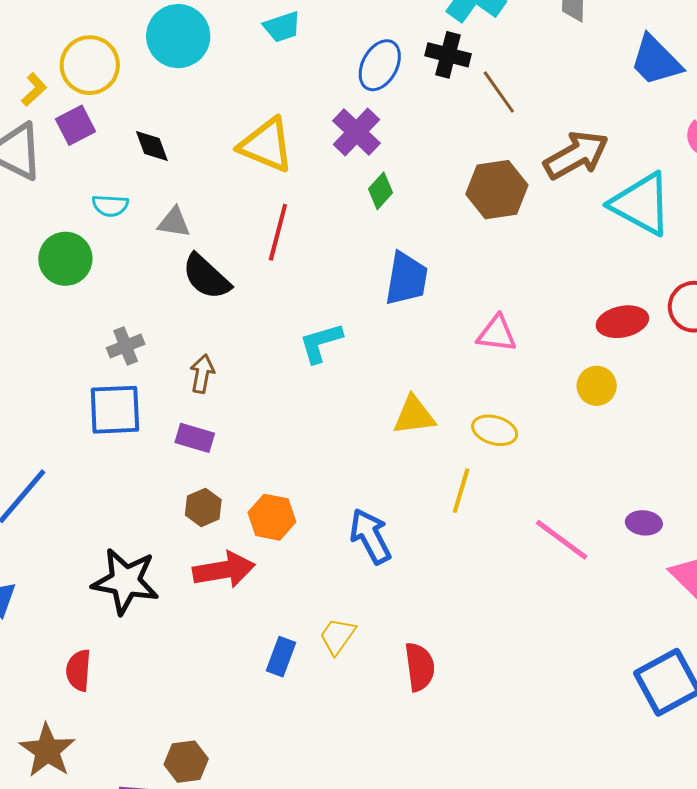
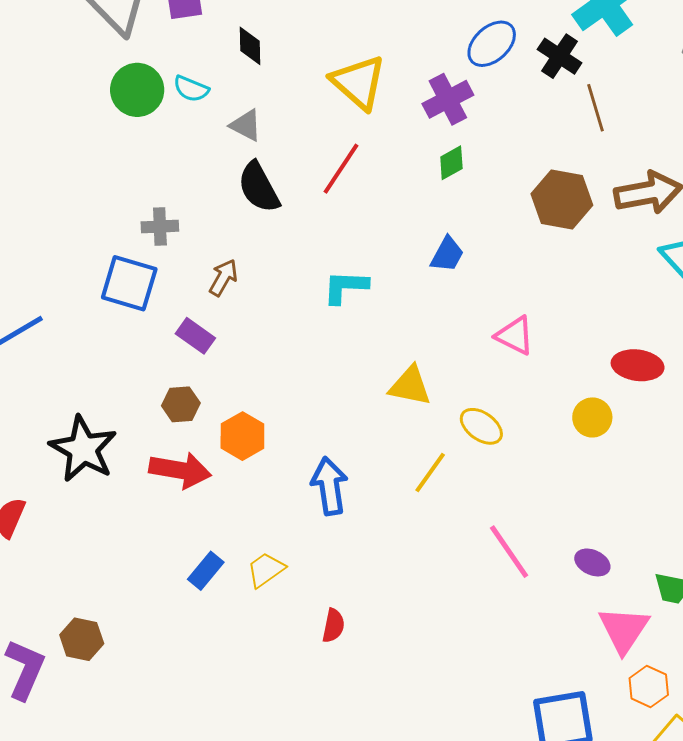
green circle: (65, 259) -> (137, 90), moved
blue trapezoid: (406, 279) -> (447, 254), size x0.7
red semicircle: (420, 667) -> (333, 626), size x0.7

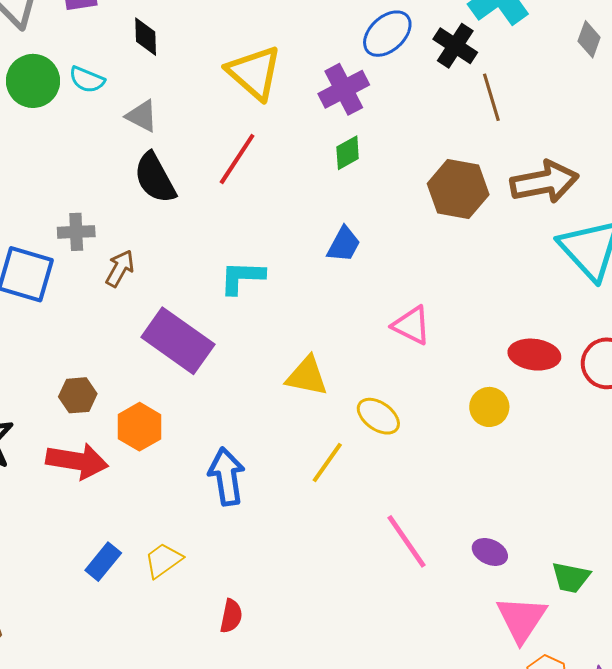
gray cross: (160, 227) -> (76, 232), moved
purple rectangle: (195, 336) -> (178, 341), moved, size x1.8

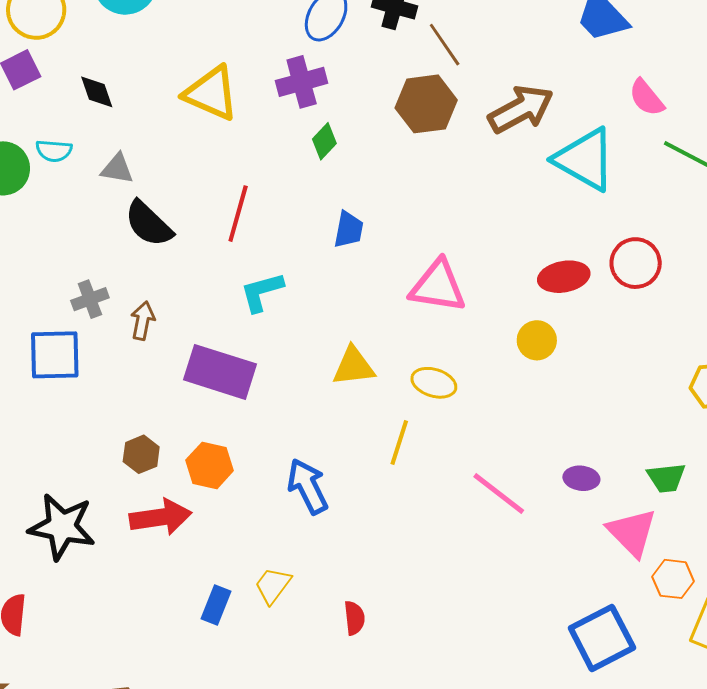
purple cross: (344, 89) -> (302, 82), turned 30
red line: (237, 159) -> (238, 214), moved
brown hexagon: (458, 189) -> (426, 104), moved
pink triangle: (411, 325) -> (438, 286), size x1.4

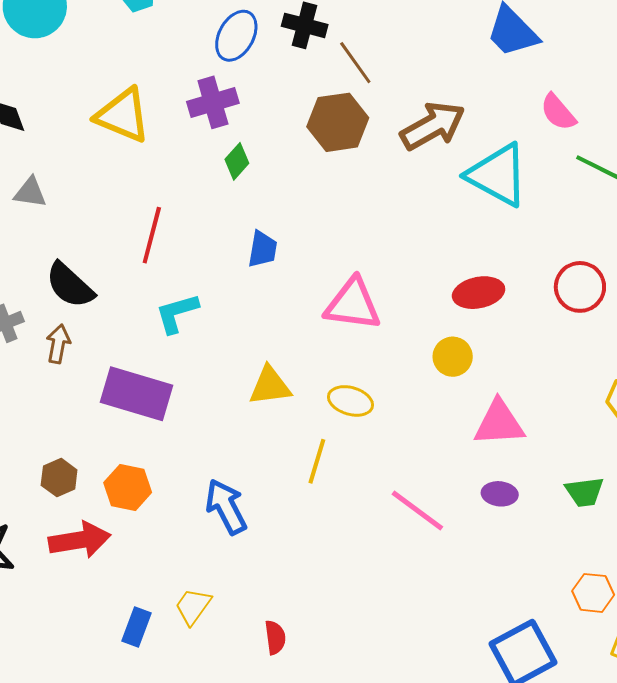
black semicircle: (149, 224) -> (70, 285), moved
red circle: (636, 263) -> (580, 287), moved
pink triangle: (632, 532) -> (499, 423), moved, turned -48

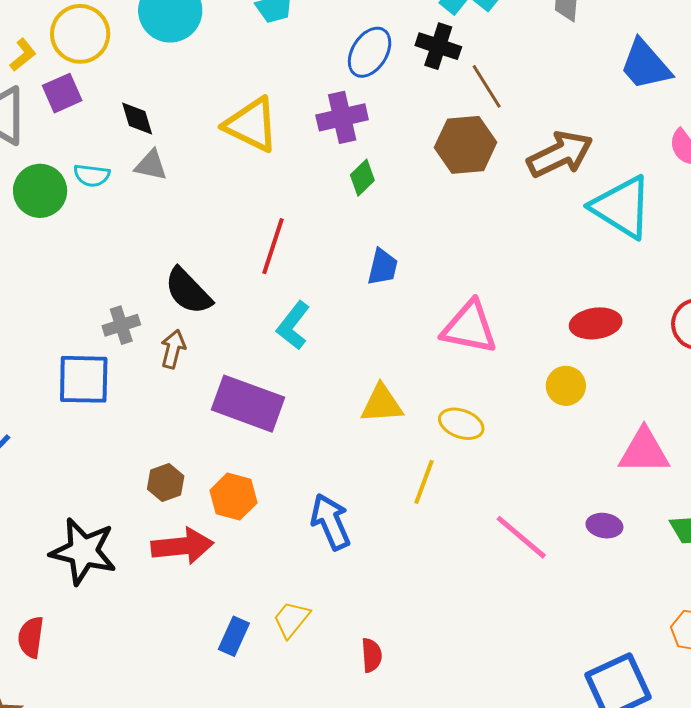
gray triangle: (30, 192) -> (151, 165), moved
cyan L-shape: (177, 313) -> (293, 326), turned -39
pink triangle: (499, 423) -> (644, 451), moved

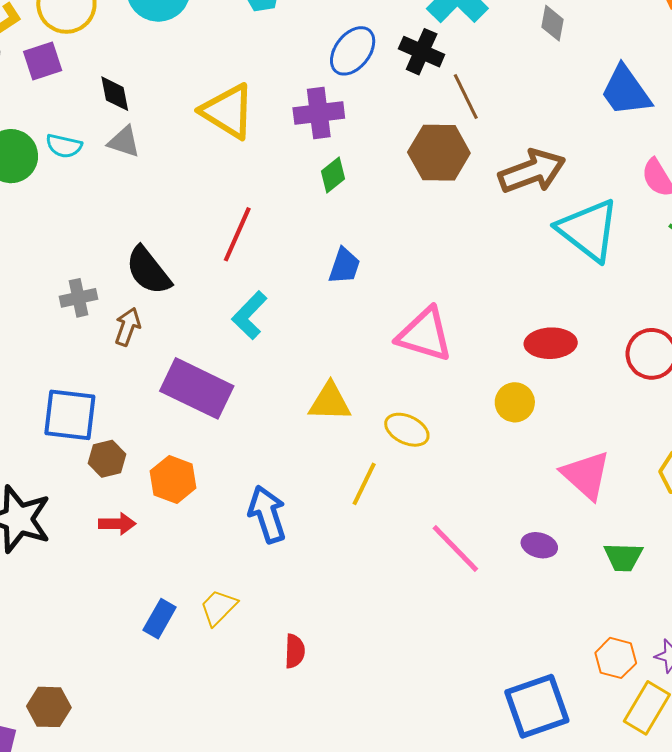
blue square: (84, 379) -> (70, 415), moved
pink triangle: (644, 451) -> (586, 475), turned 36
red arrow: (182, 546) -> (117, 524), size x0.6

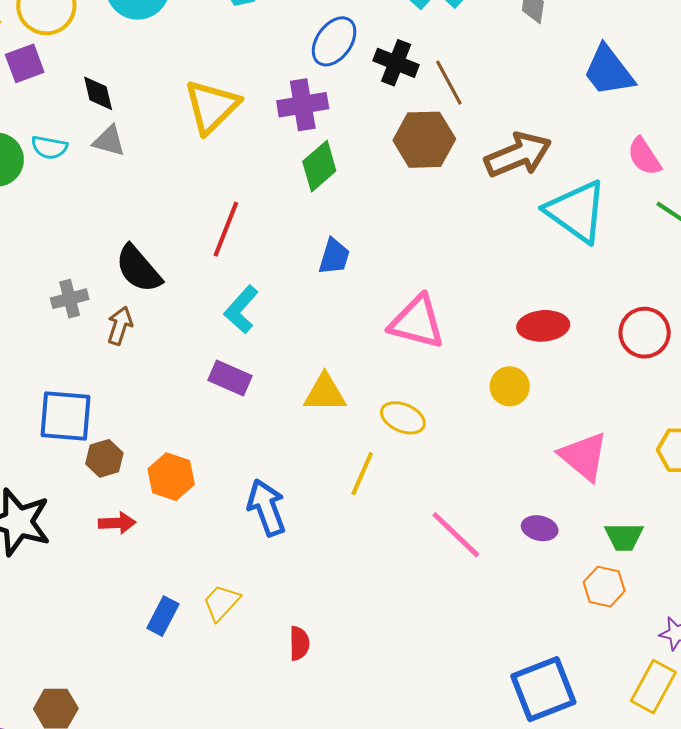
black cross: (422, 52) -> (396, 63), moved
yellow triangle: (228, 111) -> (212, 107), turned 46
green diamond: (333, 175) -> (319, 166), size x1.4
purple rectangle: (197, 388) -> (230, 378), moved, size x0.6
orange hexagon: (616, 658) -> (604, 587), moved

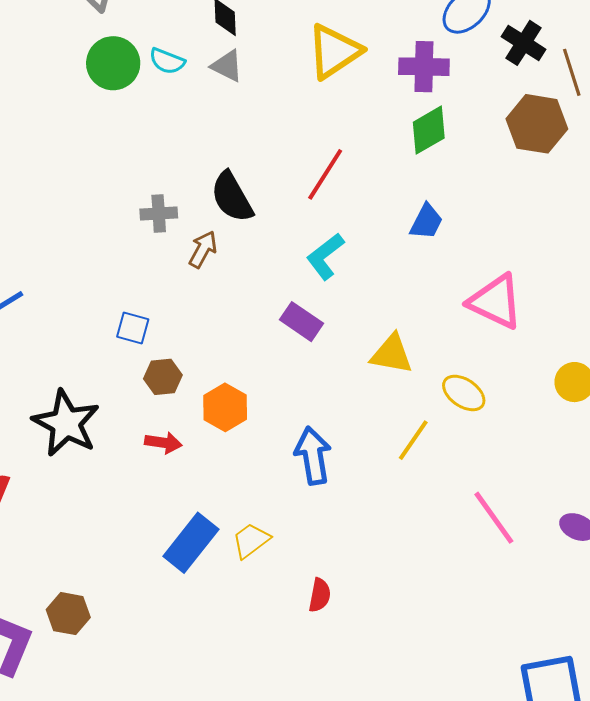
blue square: (66, 416) -> (133, 328), size x0.6
blue rectangle: (163, 616) -> (191, 543), size x1.5

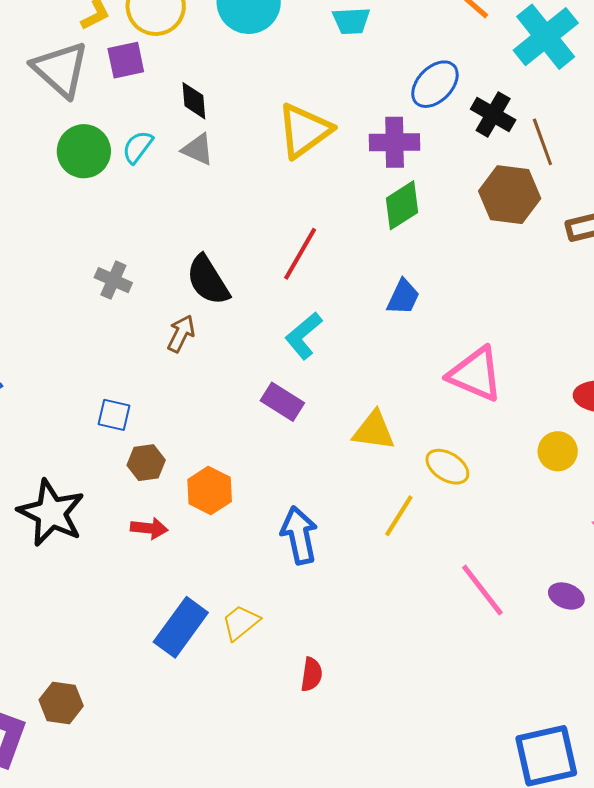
cyan semicircle: (167, 61) -> (138, 147), turned 108
gray cross: (159, 213) -> (113, 280), moved, turned 30

